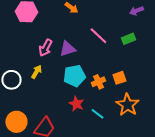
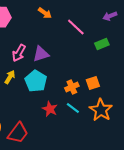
pink line: (98, 36) -> (76, 27), moved
cyan pentagon: (74, 76) -> (36, 81), moved, turned -30
cyan line: (97, 114) -> (73, 108), moved

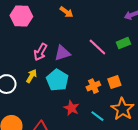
pink line: (76, 27) -> (97, 47), moved
cyan line: (73, 108) -> (97, 116), moved

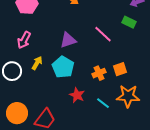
green rectangle: (123, 43) -> (129, 22), moved, turned 48
pink arrow: (40, 52) -> (24, 40), moved
orange star: (122, 109) -> (128, 96), turned -30

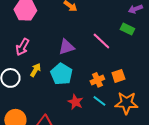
cyan line: (103, 103) -> (99, 101), moved

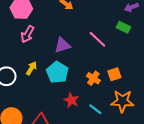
pink arrow: (22, 47) -> (27, 34), moved
orange cross: (97, 80) -> (93, 78), turned -32
cyan line: (99, 101) -> (95, 109), moved

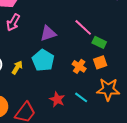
green rectangle: (123, 27) -> (99, 42), moved
yellow arrow: (31, 68) -> (17, 67), moved
red star: (71, 100) -> (57, 99), moved

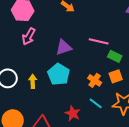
pink line: (83, 27) -> (99, 41), turned -30
yellow arrow: (17, 67) -> (33, 81), turned -32
cyan line: (81, 97) -> (96, 103), moved

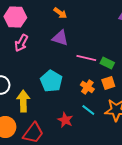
pink line: (99, 41) -> (86, 58), moved
purple triangle: (64, 47) -> (60, 38), moved, turned 36
yellow arrow: (33, 81) -> (23, 101), moved, size x1.5

